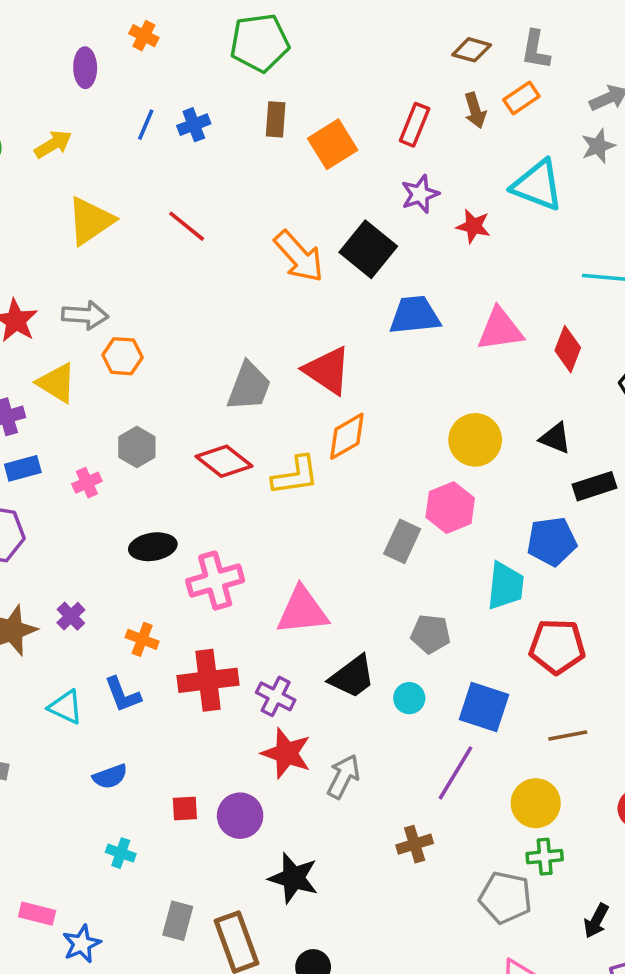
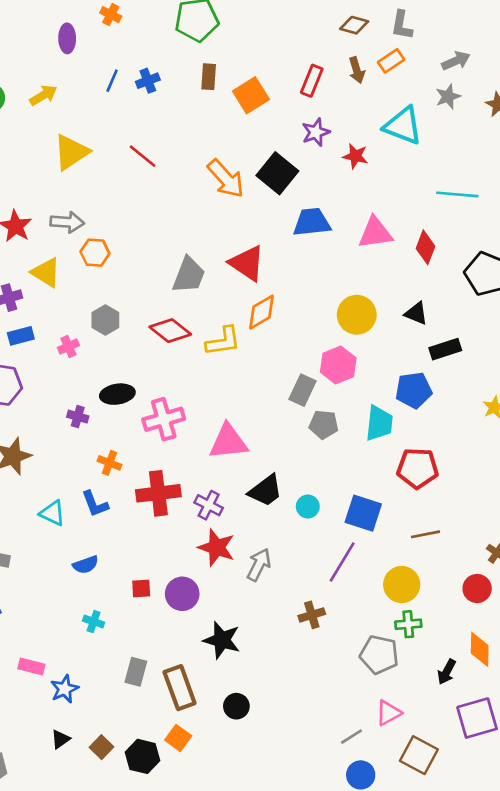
purple cross: (71, 616) -> (78, 417), moved, turned -30
gray pentagon: (431, 634) -> (324, 425), moved

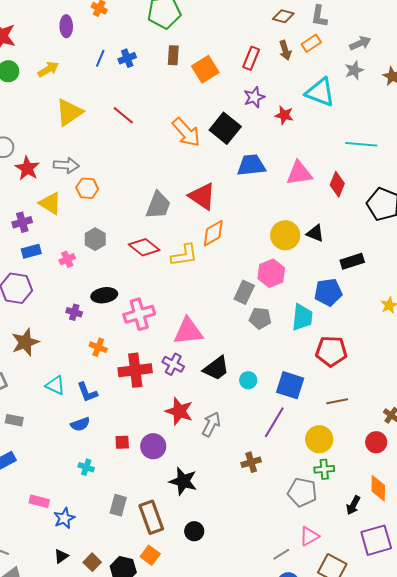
black triangle: (416, 313) -> (315, 233), moved
blue L-shape: (95, 504) -> (87, 392), moved
purple cross: (209, 505) -> (173, 364), moved

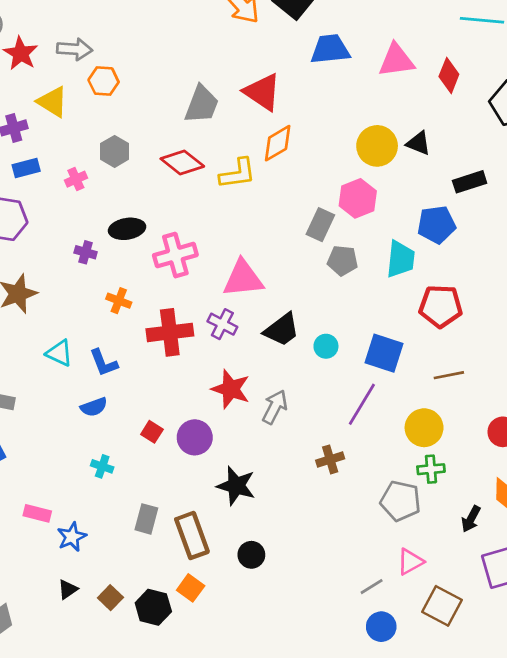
red square: (122, 442) -> (152, 432), turned 35

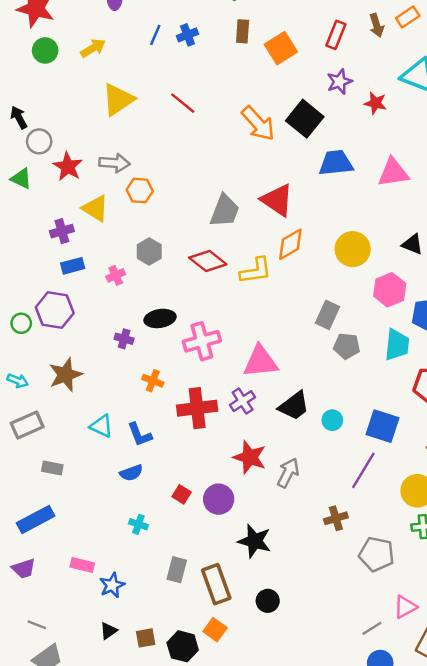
yellow circle: (377, 146) -> (353, 249), moved
pink hexagon: (358, 198) -> (390, 290), moved
purple cross: (222, 324) -> (243, 401), turned 30
gray pentagon: (401, 501) -> (377, 554), moved
brown square: (110, 598) -> (146, 638), turned 36

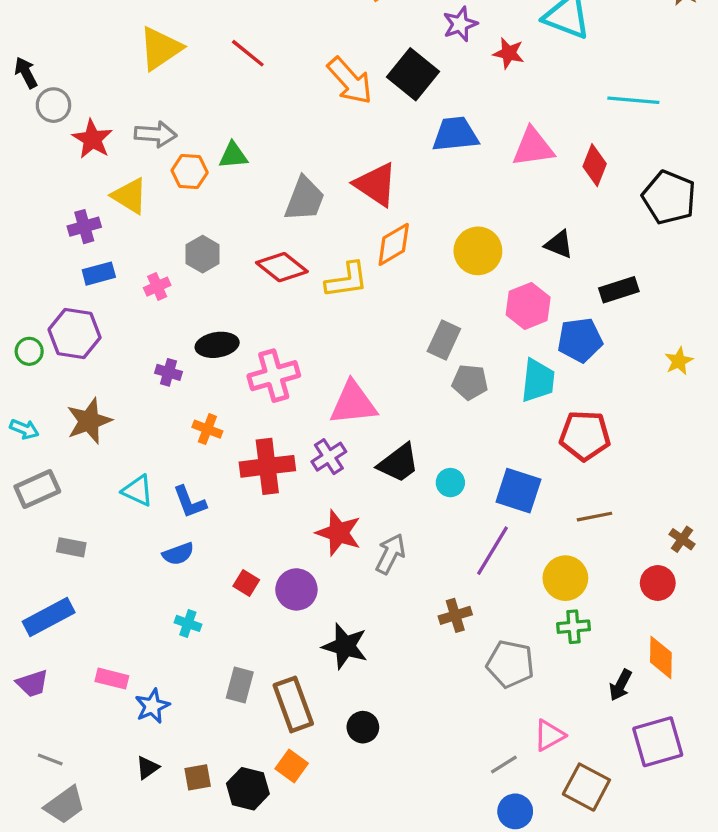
green triangle: (21, 178) -> (233, 155), moved, turned -30

